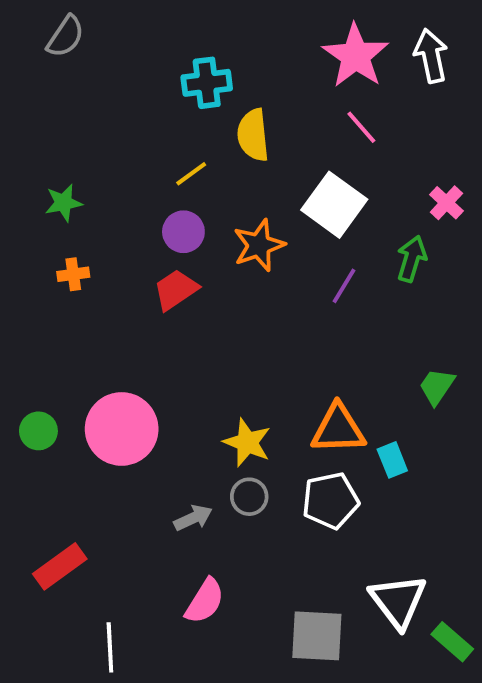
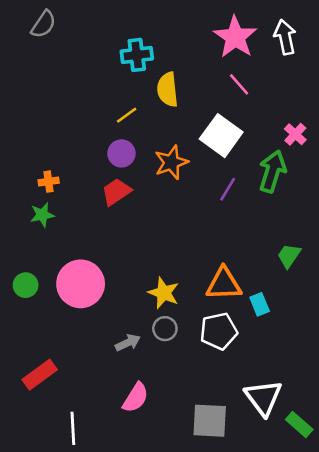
green star: (64, 203) -> (42, 215), moved
green arrow: (412, 259) -> (272, 171), size x1.4

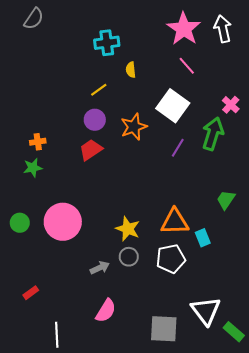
yellow semicircle: (167, 89) -> (131, 70), size x0.6
red rectangle: (40, 375) -> (31, 293), size x0.6

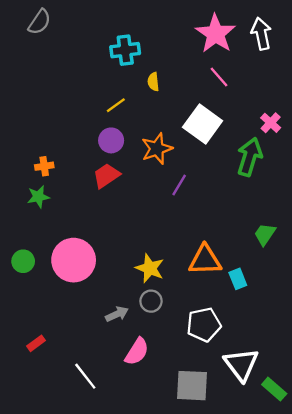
purple line: (178, 148) -> (179, 185), moved
white pentagon: (171, 259) -> (204, 325), moved
pink semicircle: (106, 311) -> (137, 352), moved
white line: (57, 335) -> (85, 376), moved, turned -35

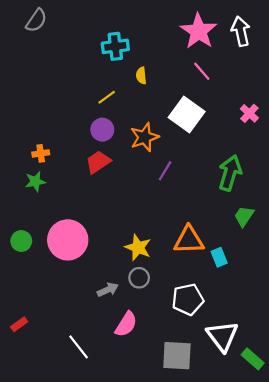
green arrow: (250, 157) -> (230, 173), moved
red rectangle: (36, 343) -> (19, 324), moved

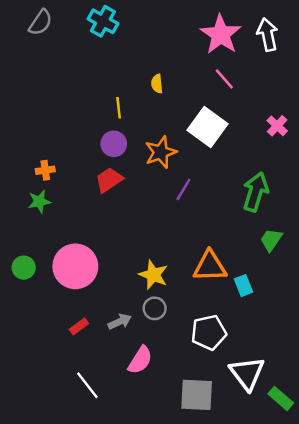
cyan cross: (115, 46) -> (103, 21), moved, turned 36
yellow line: (107, 97) -> (119, 108), turned -60
red rectangle: (19, 324) -> (79, 326), moved

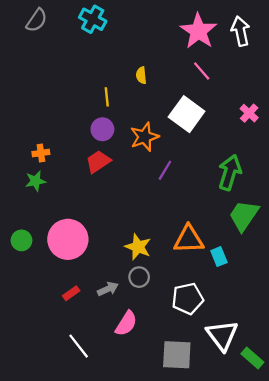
green trapezoid: (271, 240) -> (244, 216), size x1.5

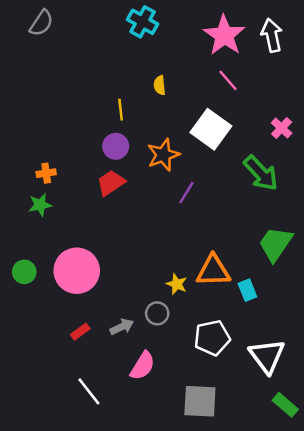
cyan cross: (93, 19) -> (143, 22), moved
green arrow: (230, 172) -> (261, 173), moved, turned 120
yellow star: (138, 247) -> (177, 284), moved, size x0.7
white triangle: (222, 335) -> (267, 356), moved

